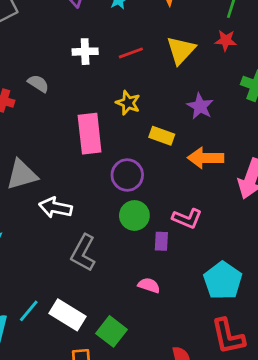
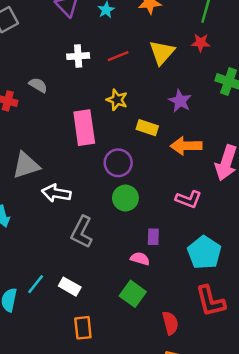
pink L-shape: (187, 218) -> (189, 199), moved
purple rectangle: (161, 241) -> (153, 237), moved
white rectangle: (68, 315) -> (70, 287), size x0.7
green square: (112, 331) -> (133, 294), moved

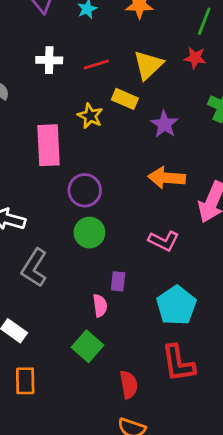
yellow rectangle: (147, 128) -> (125, 99), moved
pink semicircle: (140, 259) -> (100, 306), turned 60

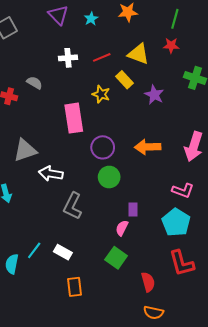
yellow triangle: (148, 65) -> (138, 54), turned -50
yellow rectangle: (125, 99) -> (124, 80), turned 30
orange arrow: (167, 178) -> (148, 147), moved
pink L-shape: (164, 241) -> (183, 191), moved
pink semicircle: (100, 306) -> (122, 228), turned -140

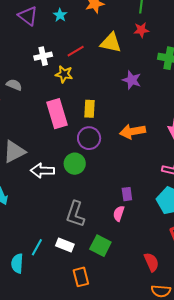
yellow rectangle: (124, 80) -> (90, 109), moved, turned 54
yellow star: (101, 94) -> (64, 74), moved
green circle: (109, 177) -> (75, 164), moved
gray L-shape: (73, 206) -> (75, 214), moved
green square: (116, 258) -> (100, 246), moved

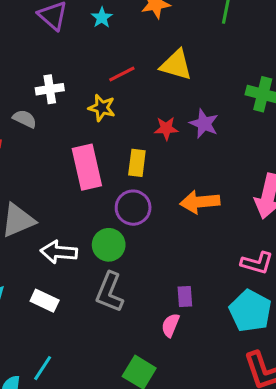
red star: (141, 30) -> (166, 128), moved
white cross: (43, 56) -> (50, 89), moved
gray L-shape: (75, 214) -> (110, 292), moved
white rectangle: (65, 245) -> (45, 301), moved

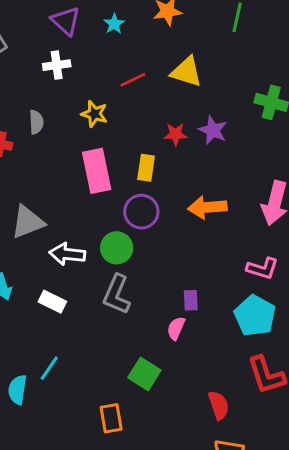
white cross: (50, 89) -> (57, 65), moved
yellow star: (102, 108) -> (94, 114), moved
gray semicircle: (25, 119) -> (36, 122), turned 60

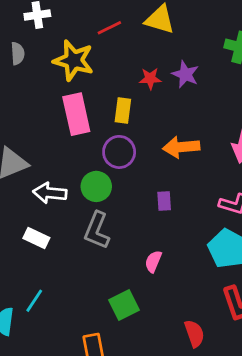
yellow star: (94, 114) -> (74, 60), size x1.6
gray semicircle: (36, 122) -> (18, 53), moved
purple rectangle: (191, 300) -> (164, 201), moved
green square: (144, 374) -> (124, 305), turned 32

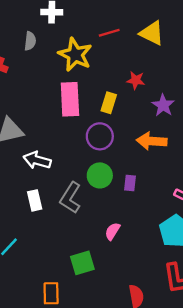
purple star: (185, 74) -> (163, 105), moved
green circle: (96, 186) -> (100, 175), moved
white rectangle: (36, 238) -> (35, 200), moved, turned 42

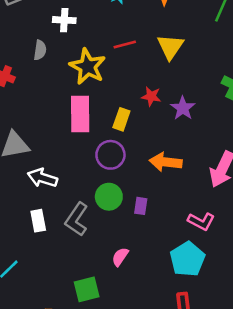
yellow triangle: (152, 33) -> (170, 47), turned 36
purple star: (163, 105) -> (183, 108), moved

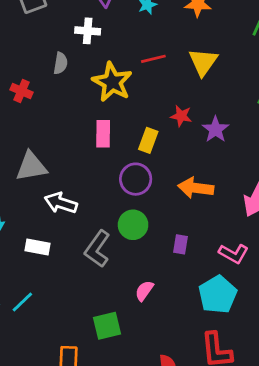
pink rectangle: (80, 114) -> (103, 134), size x0.7
purple rectangle: (141, 206) -> (180, 244), moved
white rectangle: (38, 221) -> (38, 247), moved, turned -70

